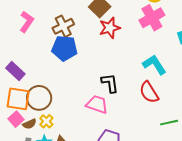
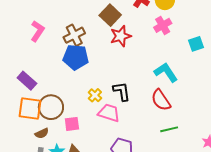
pink cross: (152, 18) -> (163, 25), size x0.7
pink square: (16, 119) -> (72, 124), moved, turned 35
yellow cross: (46, 121) -> (95, 95), moved
green line: (169, 123) -> (169, 129), moved

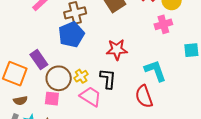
red star: (121, 36) -> (117, 50), moved
blue pentagon: (76, 57) -> (71, 35), turned 30
purple rectangle: (27, 81) -> (39, 60), moved
brown circle: (51, 107) -> (59, 78), moved

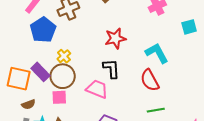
blue pentagon: (71, 35) -> (43, 30), moved
purple rectangle: (39, 60) -> (40, 72), moved
yellow cross: (81, 76) -> (64, 56), moved

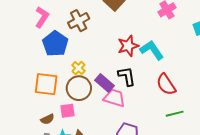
cyan L-shape: (157, 53) -> (152, 50), moved
purple rectangle: (40, 72) -> (104, 83), moved
orange square: (19, 79) -> (46, 84), moved
pink square: (59, 97) -> (68, 111), moved

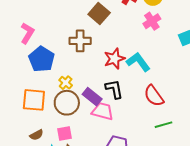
brown cross: (79, 21) -> (80, 41), moved, turned 30
pink square: (68, 111) -> (65, 133), moved

